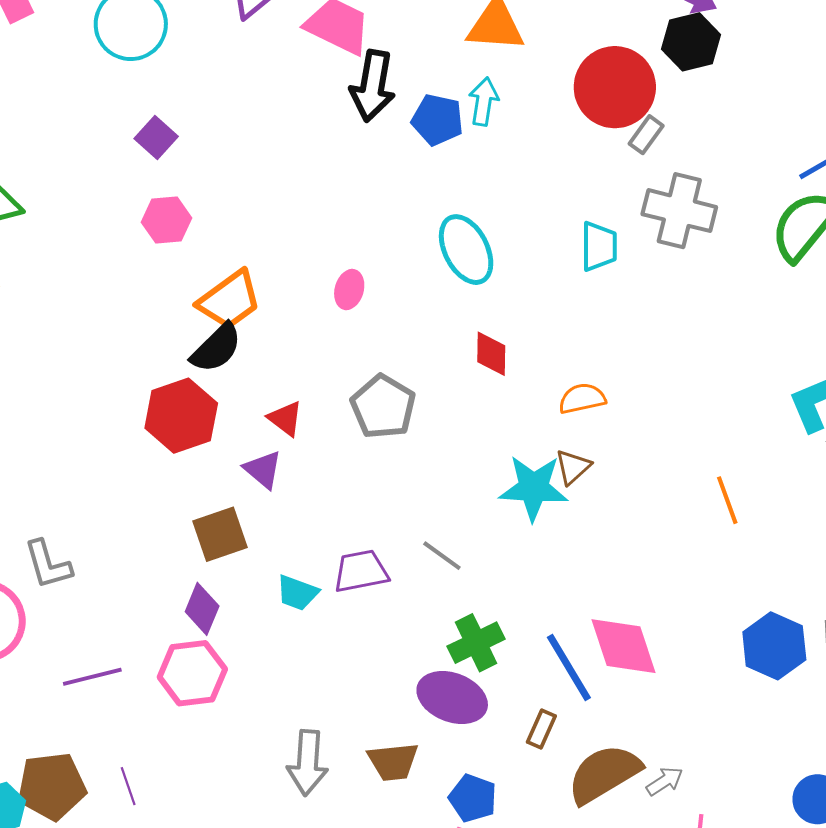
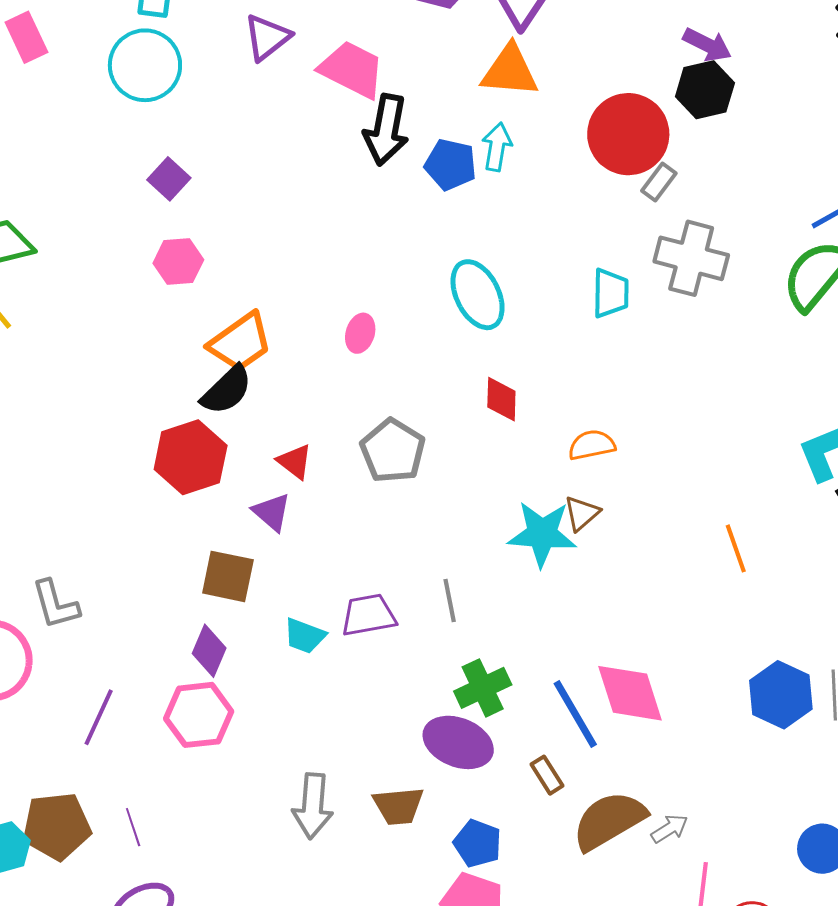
brown square: (220, 534) -> (228, 576), turned 30
gray line: (442, 556) -> (450, 600), turned 42
purple line: (92, 677) -> (99, 717), turned -52
brown rectangle: (541, 729) -> (547, 775), turned -57

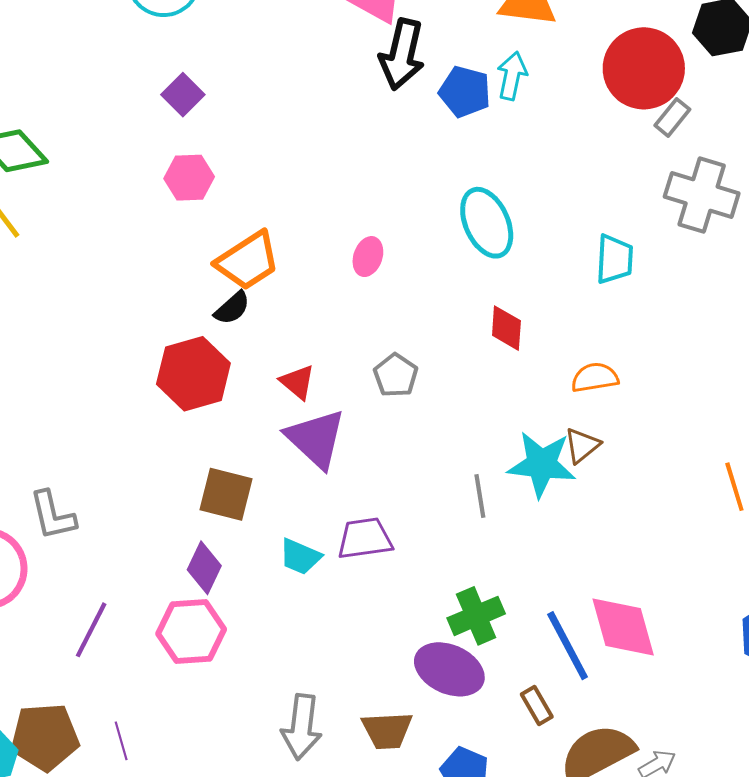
cyan trapezoid: (611, 293) -> (615, 259), moved
black semicircle: (227, 390) -> (232, 308), size x0.7
gray pentagon: (393, 451) -> (396, 375), size x0.7
purple triangle: (272, 512) -> (316, 439), moved, size x1.6
gray line: (450, 600) -> (480, 496), moved

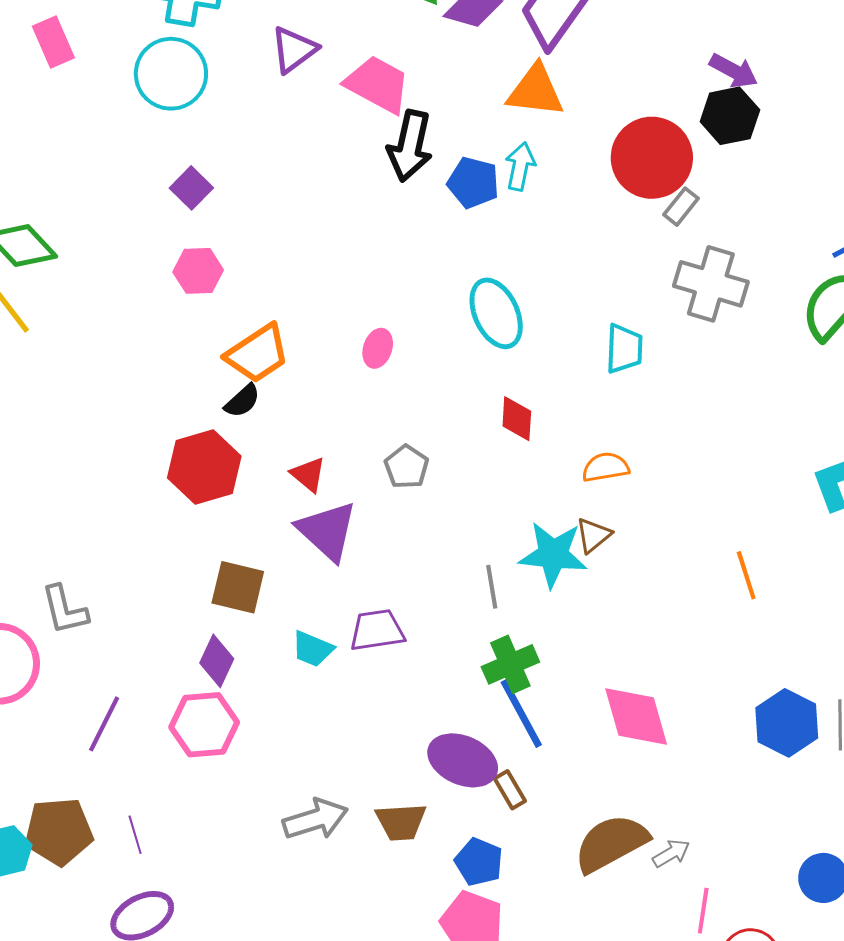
green cross: (476, 616) -> (510, 664), moved
blue line: (568, 646) -> (521, 714), moved
brown rectangle: (537, 706) -> (510, 790), moved
gray arrow: (302, 727) -> (315, 819), turned -114

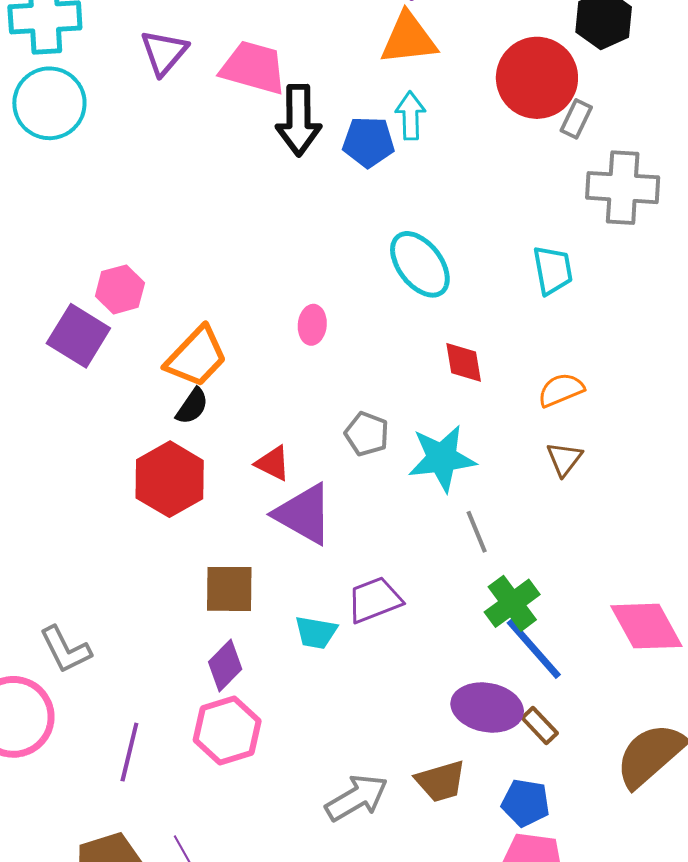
purple square: (191, 188) -> (78, 336), moved, size x1.5
cyan star: (553, 554) -> (442, 458), moved
purple diamond: (217, 661) -> (225, 665), turned 33

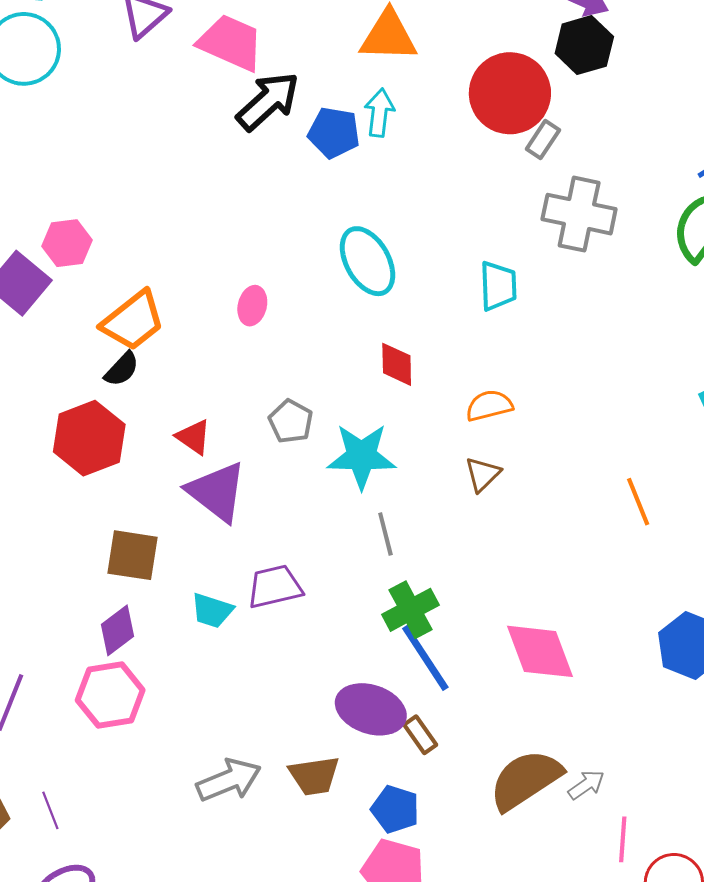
black arrow: (299, 120) -> (268, 101), turned -140

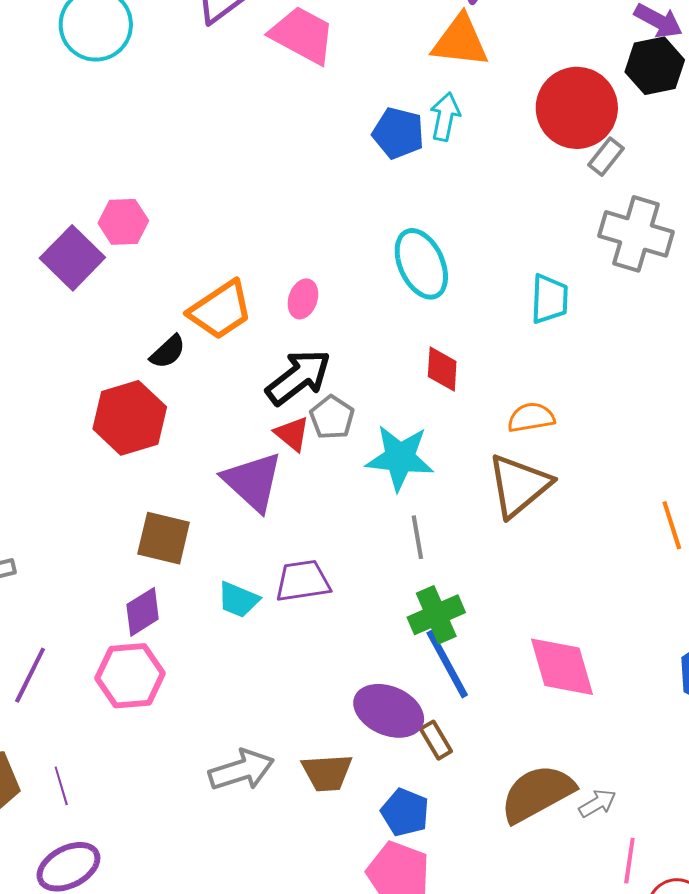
black arrow: (268, 101) -> (298, 377), moved
orange trapezoid: (133, 321) -> (220, 310), moved
red triangle: (193, 437) -> (292, 434), moved
brown triangle: (483, 474) -> (519, 485), size x1.8

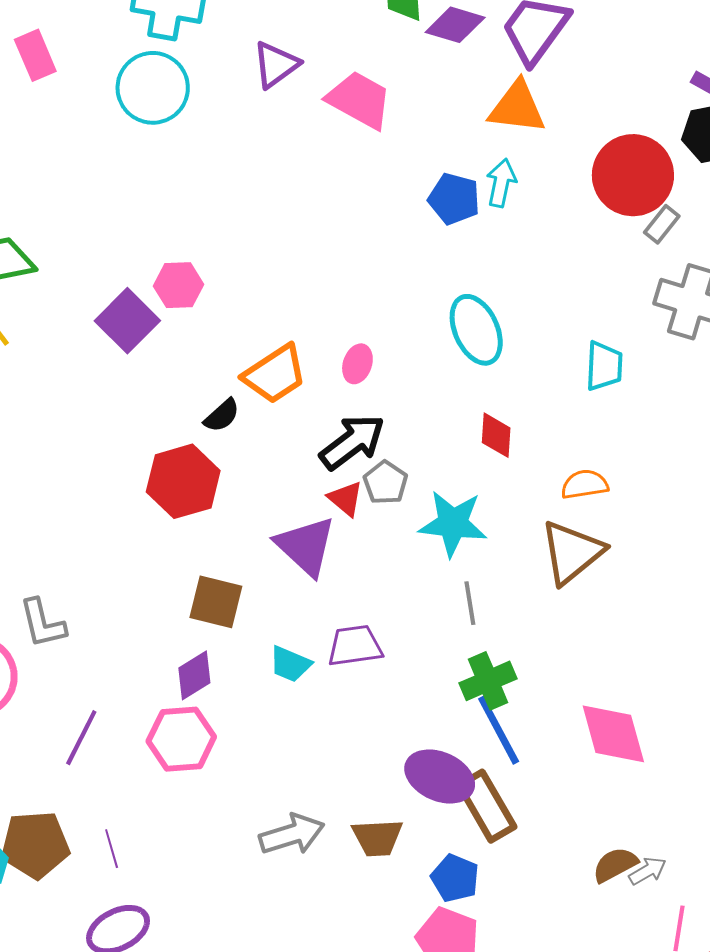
brown rectangle: (436, 740) -> (487, 806), size x1.8
brown semicircle: (537, 793) -> (615, 865), moved, size x0.6

